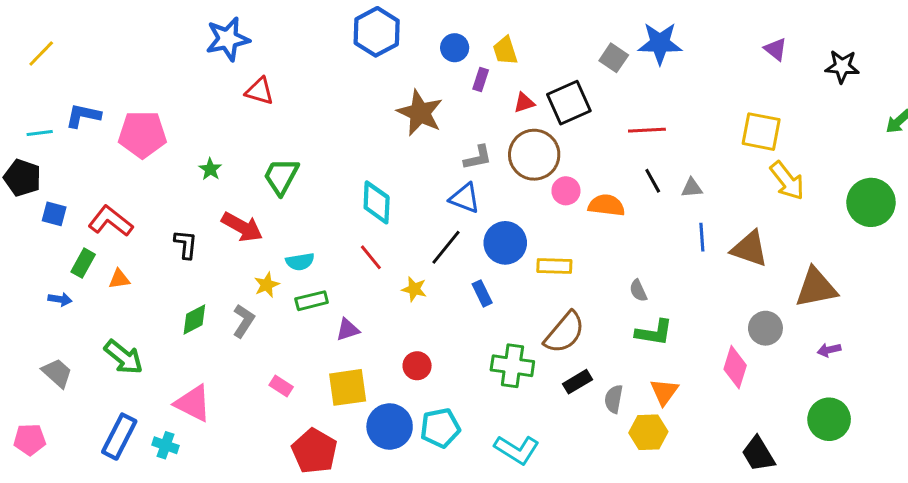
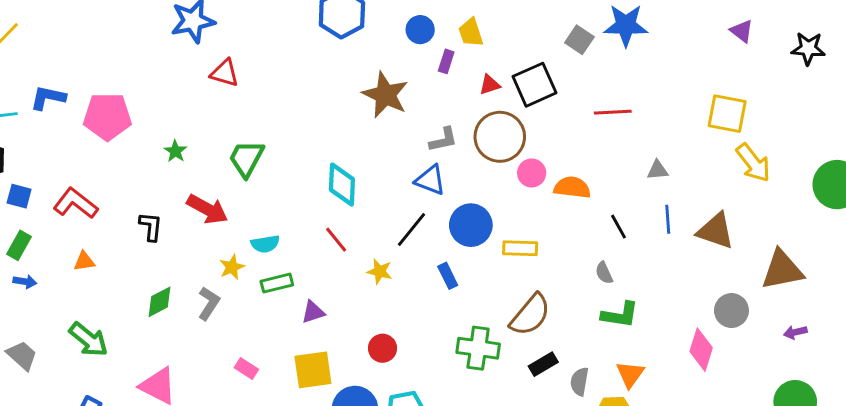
black line: (653, 181) -> (619, 227), moved
green rectangle: (83, 263) -> (19, 245), moved

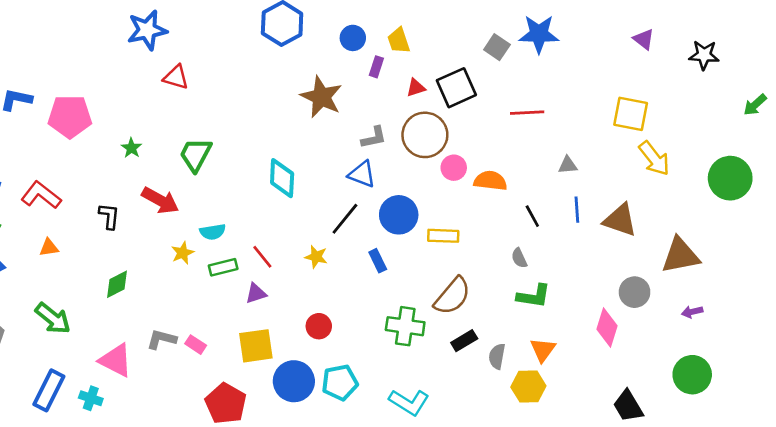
red line: (336, 240) -> (262, 257), moved
gray L-shape: (209, 303) -> (162, 339), moved, turned -108

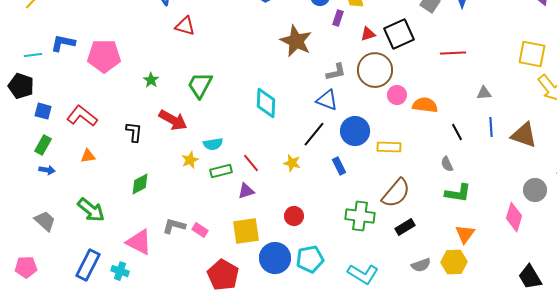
gray semicircle: (497, 356) -> (421, 265), moved, turned -120

